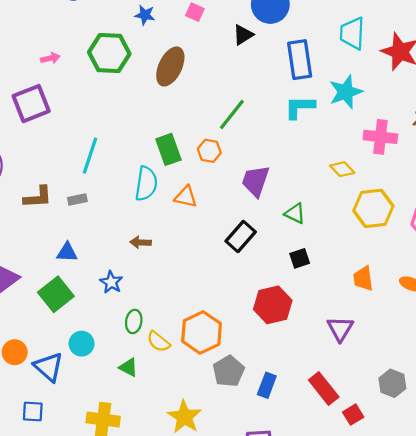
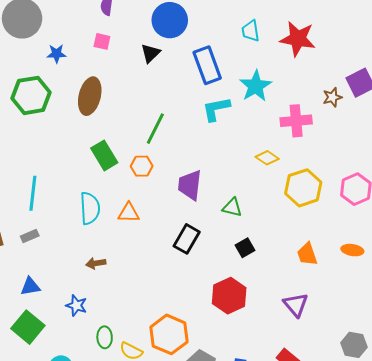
cyan trapezoid: (352, 33) -> (251, 31), size x0.7
green rectangle: (168, 149) -> (104, 155), moved

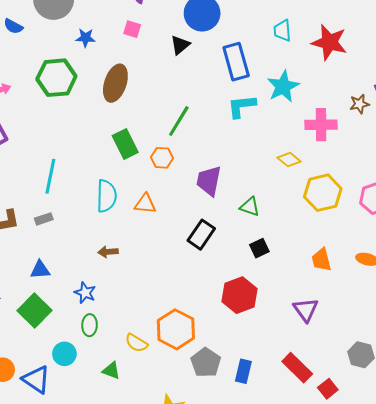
green ellipse: (105, 337) -> (90, 325), moved

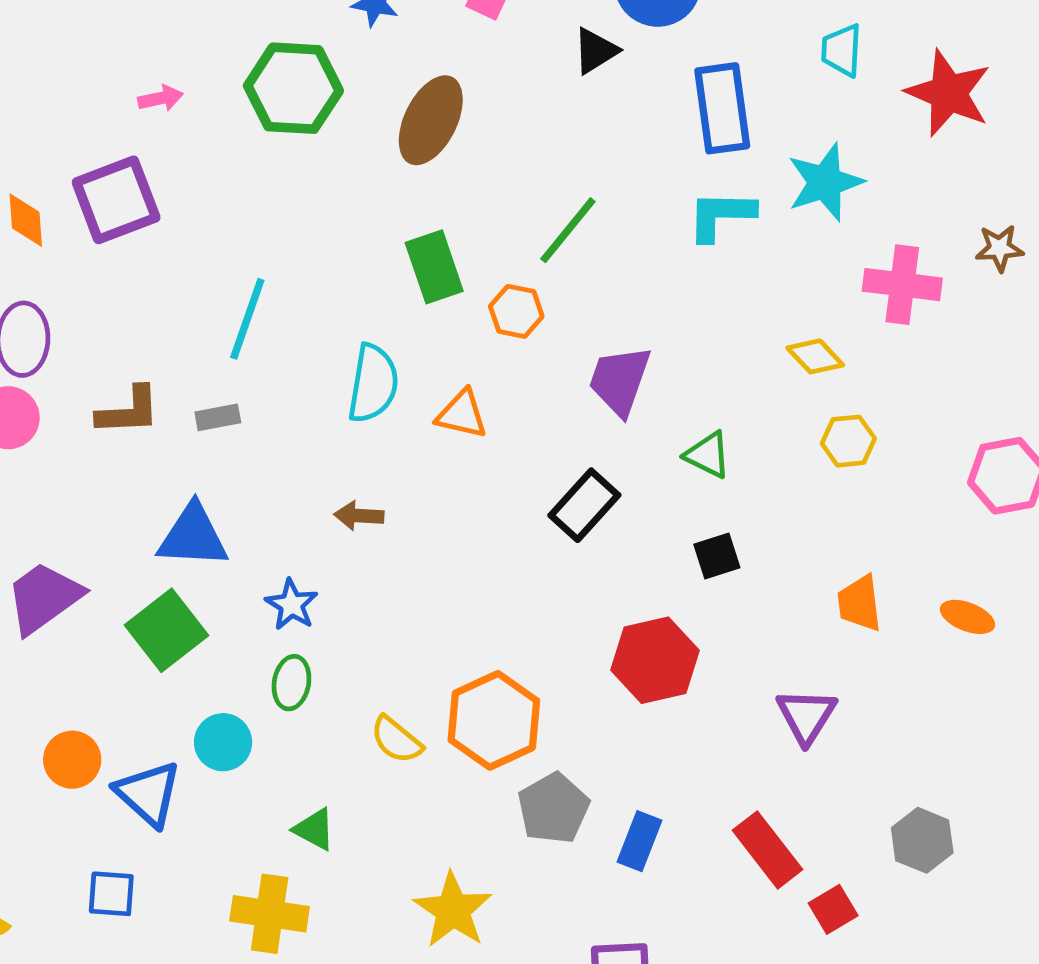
yellow hexagon: (323, 193) -> (848, 441), moved, size x0.6
blue triangle: (40, 270) -> (193, 536), size x1.5
green triangle: (111, 371) -> (314, 829), moved

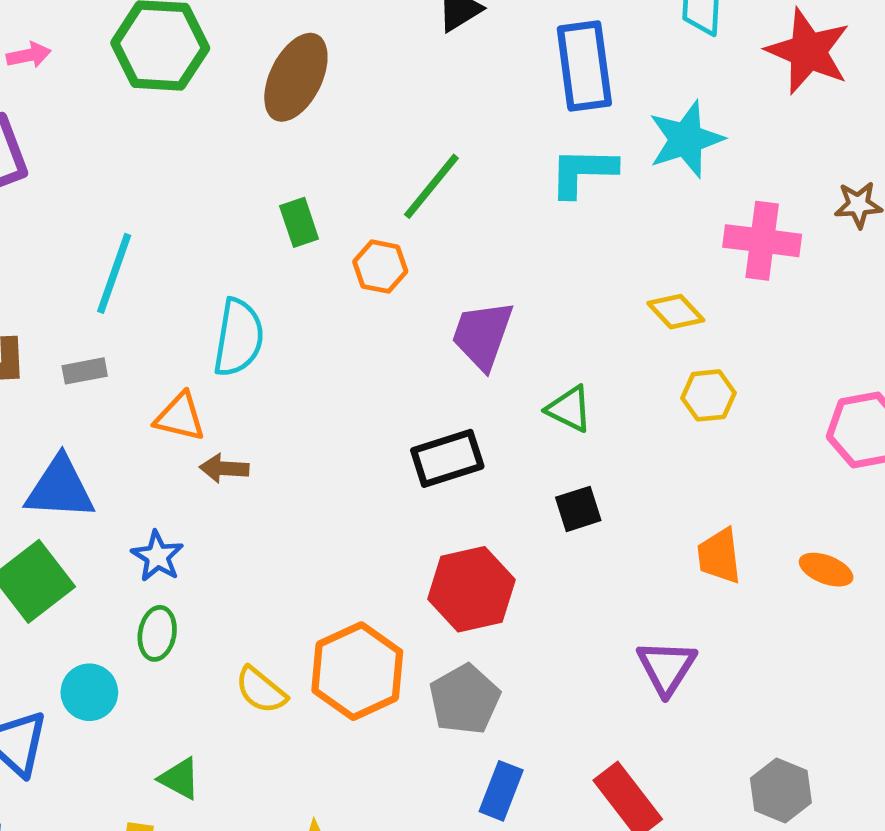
green rectangle: (434, 267) -> (299, 222), size x0.7
orange triangle: (462, 414) -> (180, 417), moved
black rectangle: (584, 505) -> (447, 458), turned 30
red hexagon: (655, 660) -> (471, 589), moved
gray pentagon: (553, 808) -> (465, 699), moved

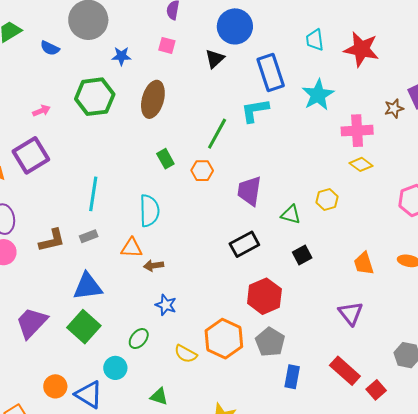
cyan L-shape: (583, 172) -> (255, 110), moved
yellow diamond: (676, 312) -> (361, 164), moved
yellow hexagon: (709, 395) -> (327, 199), moved
blue star: (157, 556) -> (166, 305), moved
green ellipse: (157, 633) -> (139, 339), turned 40

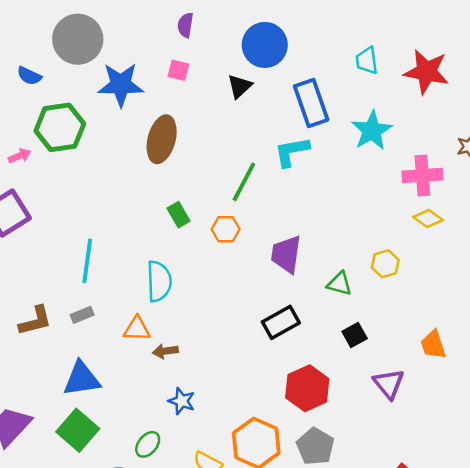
blue star: (121, 56) -> (121, 85), size x1.8
green hexagon: (95, 97) -> (60, 127), moved
purple triangle: (351, 313) -> (389, 384), moved

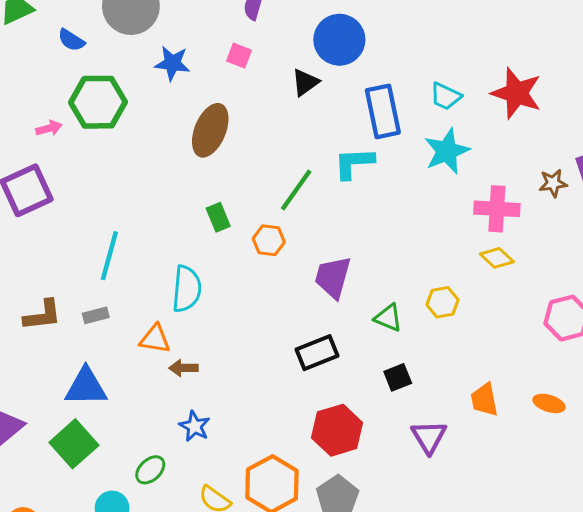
cyan trapezoid: (367, 61) -> (446, 96), moved, turned -64
blue star: (121, 85) -> (172, 63), size x0.7

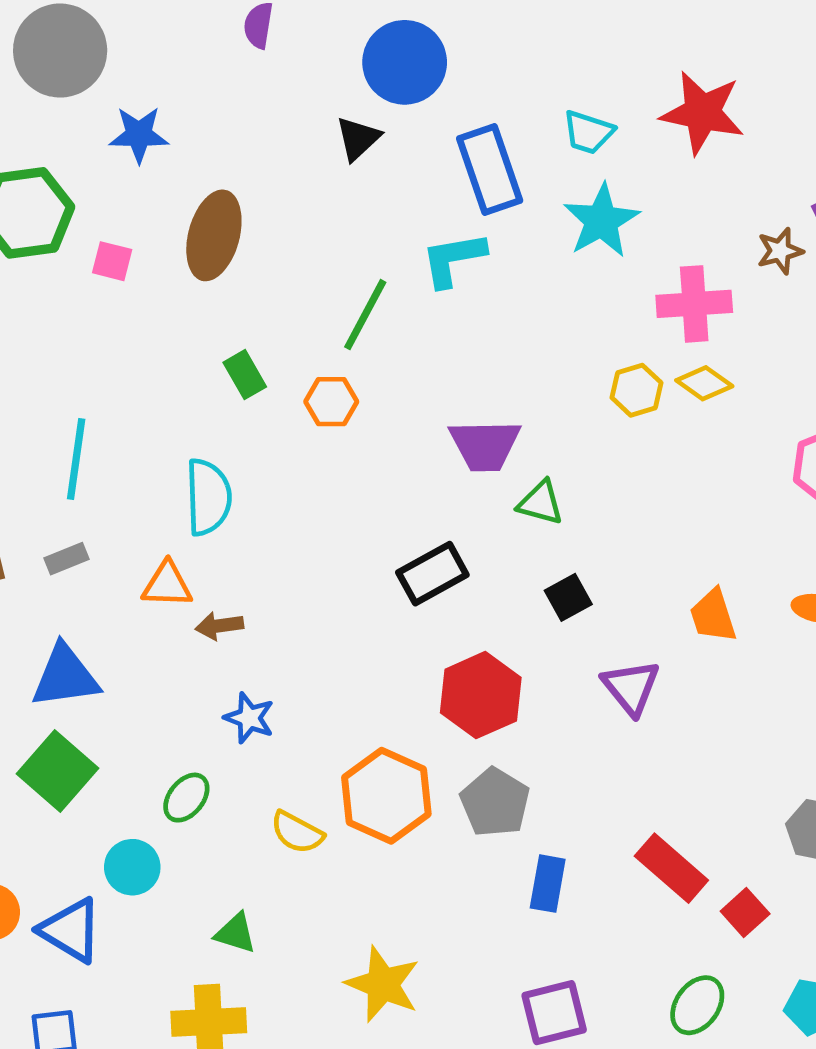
pink square: (239, 56) -> (112, 261), moved
purple trapezoid: (333, 277) -> (485, 445), moved, turned -99
yellow hexagon: (442, 302) -> (636, 390), moved

